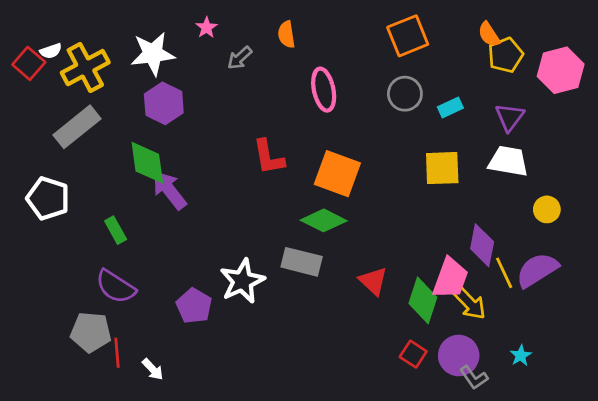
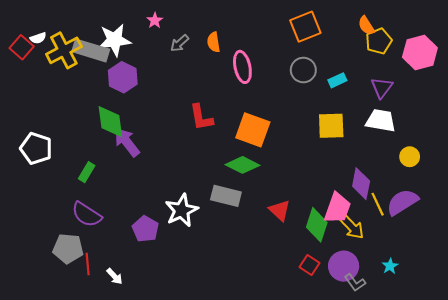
orange semicircle: (286, 34) -> (214, 42), moved
gray rectangle: (77, 127) -> (91, 50), moved, turned 56
green rectangle: (116, 230) -> (87, 172), turned 60

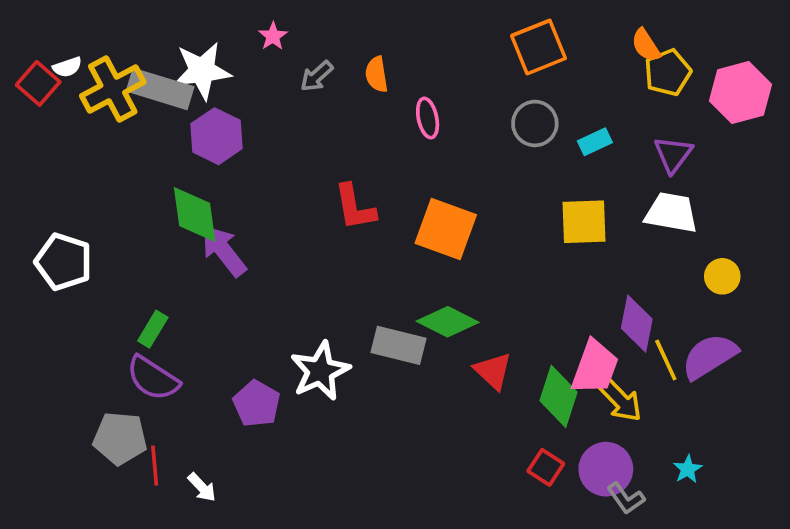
pink ellipse: (242, 67) -> (428, 118), size x0.7
green diamond: (242, 165) -> (448, 322), moved
green rectangle: (87, 172) -> (153, 329), moved

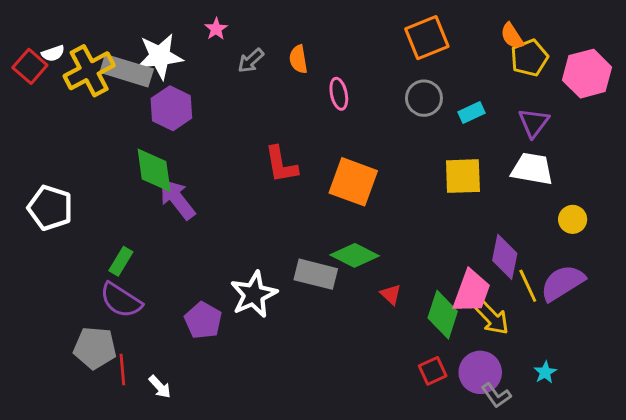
red triangle: (493, 371) -> (391, 294), size x0.7
red square: (546, 467) -> (433, 371), turned 32

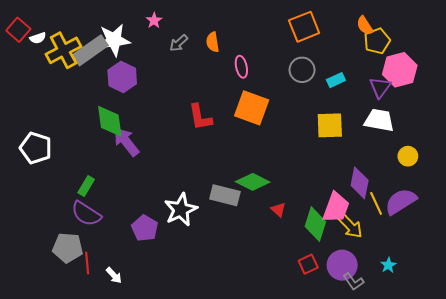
red square: (30, 66) -> (18, 30), moved
gray rectangle: (127, 71) -> (90, 50), turned -52
pink hexagon: (587, 74) -> (400, 70), moved
orange square: (353, 182) -> (252, 108), moved

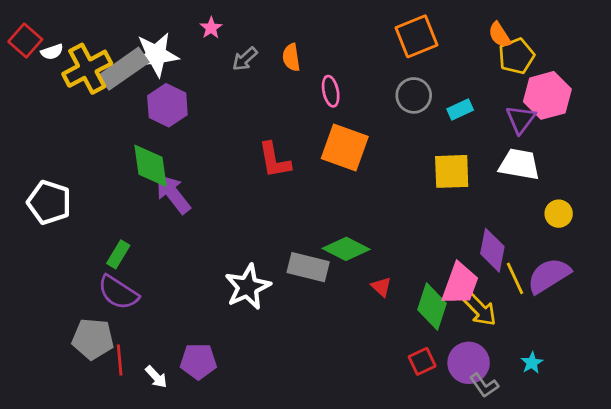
purple pentagon: (145, 228) -> (198, 361), moved, turned -30

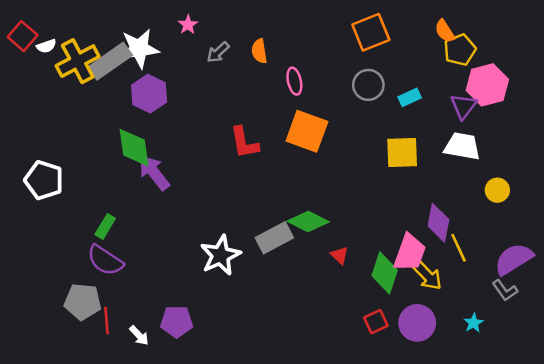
gray rectangle: (308, 267) -> (274, 238), turned -42
purple semicircle: (549, 276) -> (514, 259), moved
gray L-shape: (484, 385) -> (505, 290), moved

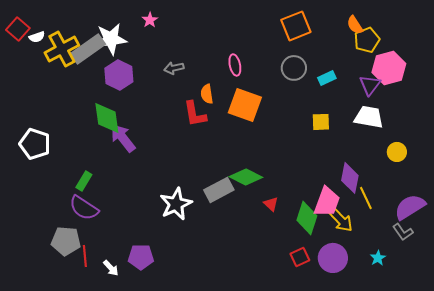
orange semicircle: (259, 51) -> (207, 94), moved
gray arrow: (218, 52) -> (174, 68), moved, turned 30
yellow square: (402, 153) -> (321, 122), size x0.7

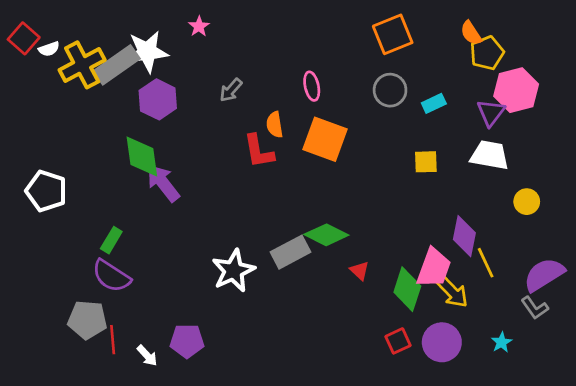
gray arrow: (174, 68) -> (231, 90), turned -36

